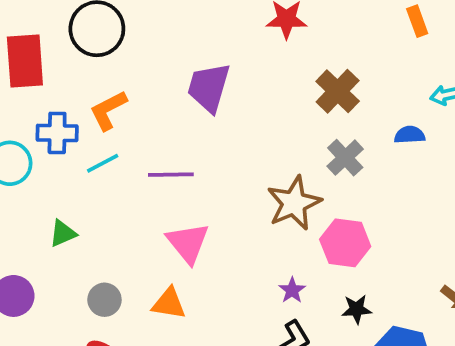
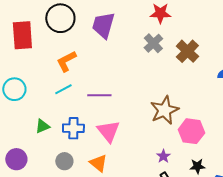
purple trapezoid: (209, 87) -> (103, 25), moved
blue cross: (57, 133) -> (73, 128), moved
gray cross: (345, 158) -> (153, 43), moved
orange triangle: (169, 304) -> (98, 163), turned 30

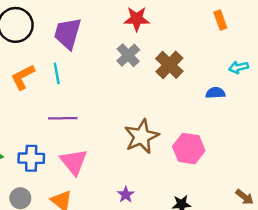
cyan line: (63, 89) -> (57, 73), moved, turned -72
pink hexagon: (191, 131) -> (189, 149), moved
purple star: (163, 156) -> (126, 195), moved

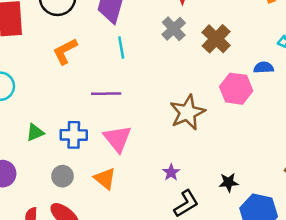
cyan line: (57, 73) -> (121, 48), moved
pink hexagon: (189, 149) -> (236, 89), moved

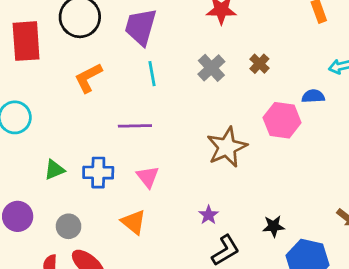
gray cross: (174, 29) -> (211, 68), moved
brown cross: (216, 39) -> (259, 64), size x0.6
pink triangle: (117, 139) -> (148, 177), size x0.7
gray circle: (62, 176) -> (69, 226), moved

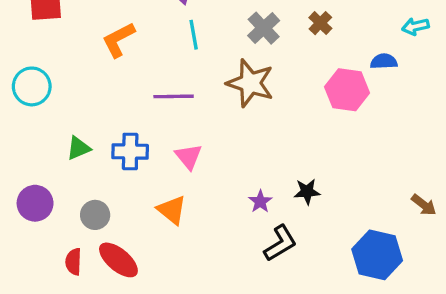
brown star: (227, 147) -> (250, 83), moved, turned -30
black star: (274, 226) -> (307, 192), moved

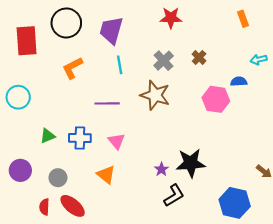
black star: (307, 192) -> (191, 163), size x1.8

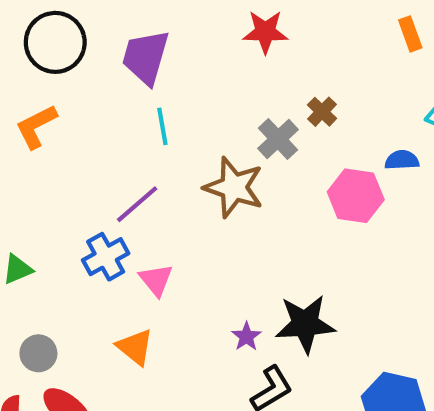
gray cross: (164, 61) -> (278, 139), moved
orange L-shape: (73, 68) -> (36, 126), moved
purple line: (107, 103) -> (137, 204), turned -40
blue cross: (80, 138) -> (106, 257), moved, turned -30

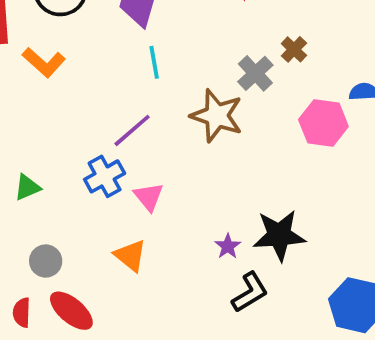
orange L-shape: (36, 126) -> (44, 62), turned -111

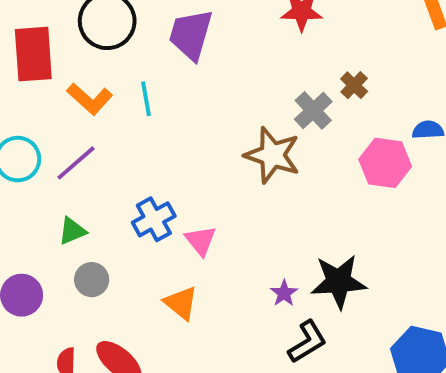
cyan line: (154, 62) -> (146, 99), moved
purple line: (132, 130) -> (76, 163), moved
gray circle: (46, 261) -> (92, 280), moved

